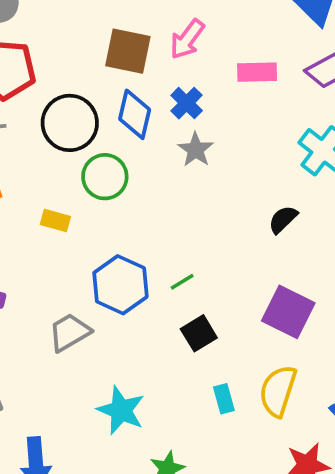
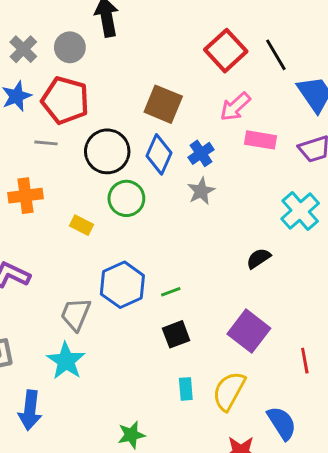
pink arrow: (187, 39) -> (235, 107), moved
gray trapezoid: (69, 332) -> (76, 314), turned -48
cyan star: (121, 410) -> (66, 361), moved

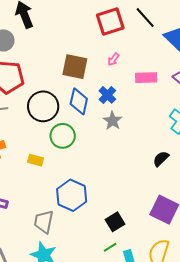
red square: (226, 51) -> (110, 21), turned 36
pink arrow: (235, 107) -> (113, 59), moved, size x0.6
green line: (171, 292) -> (110, 247), moved

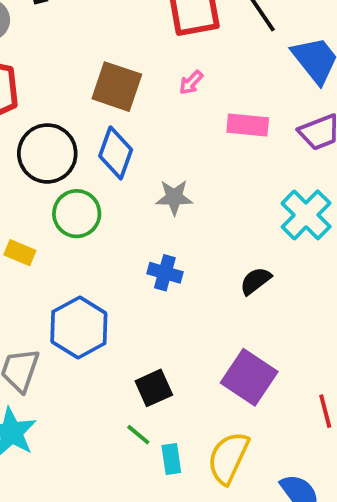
blue cross: (107, 95) -> (165, 273), moved, turned -36
gray star: (113, 121) -> (174, 197), turned 30
green line: (110, 247) -> (138, 435), turned 64

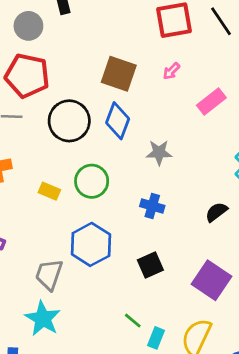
pink rectangle: (248, 125) -> (211, 101), turned -44
green circle: (77, 214) -> (92, 181), moved
black square: (154, 388) -> (150, 265), moved
cyan rectangle: (171, 459) -> (156, 338), turned 30

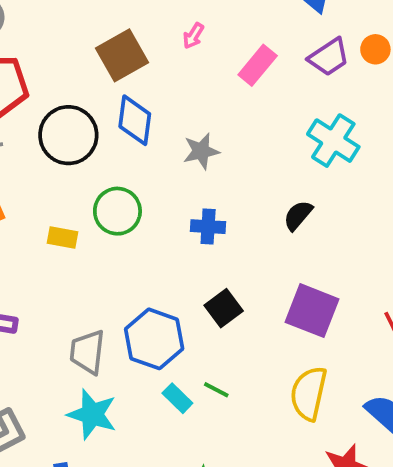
brown square: (119, 74) -> (122, 55), turned -36
blue hexagon: (91, 244) -> (154, 339), moved
cyan rectangle: (156, 338) -> (177, 398), moved, turned -55

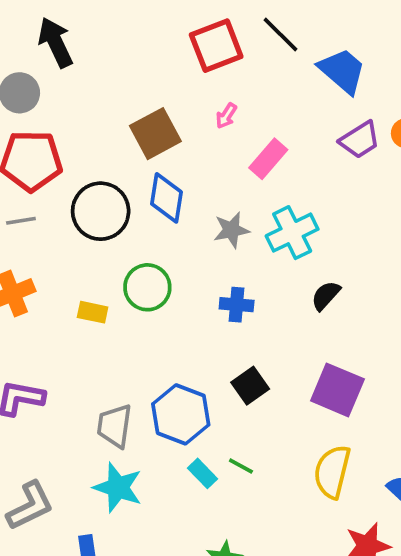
pink rectangle: (258, 65) -> (268, 159), moved
cyan cross: (333, 141) -> (292, 233), moved, turned 30

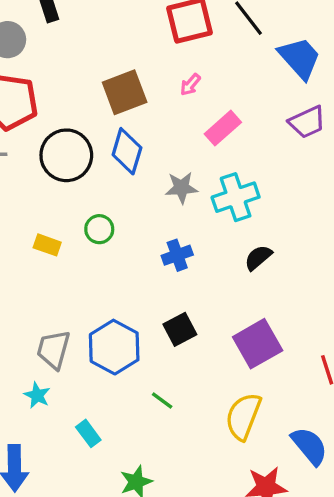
green circle: (147, 287) -> (99, 229), size x0.7
blue cross: (237, 305) -> (177, 255), turned -32
purple square: (337, 390) -> (258, 344), turned 30
cyan rectangle: (202, 473) -> (88, 433), moved
cyan star: (118, 488) -> (37, 395), moved, size x0.6

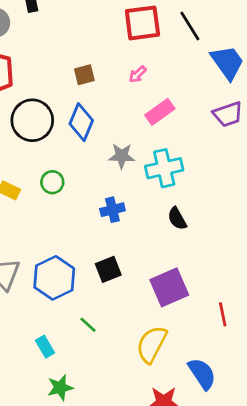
brown square: (125, 92) -> (84, 75), size x0.6
black semicircle: (258, 258) -> (177, 219), turned -85
cyan rectangle: (88, 433) -> (45, 347), moved

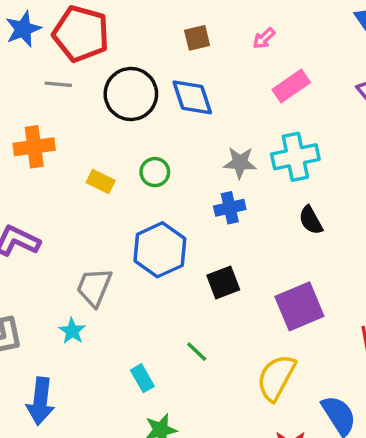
blue diamond: (81, 122) -> (192, 97), turned -42
gray star: (122, 156) -> (240, 163), moved
blue hexagon: (54, 278) -> (160, 250), moved

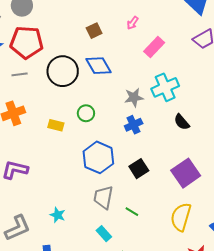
gray trapezoid: (94, 287) -> (103, 197), moved

